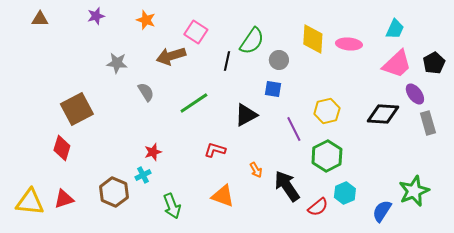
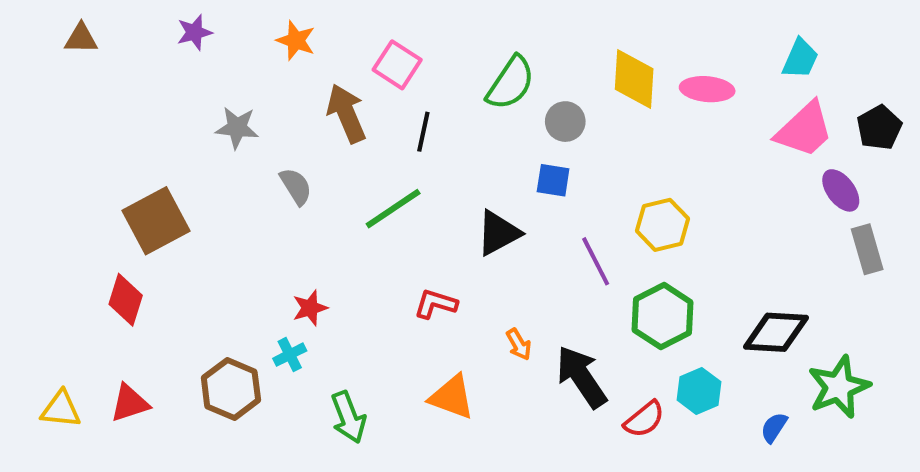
brown arrow: (171, 56) -> (346, 113), turned 84
black line: (227, 61) -> (423, 132), moved
black diamond: (383, 114) -> (776, 332), moved
yellow triangle: (30, 202) -> (61, 409), size x0.7
blue semicircle: (382, 211) -> (774, 427), size x0.7

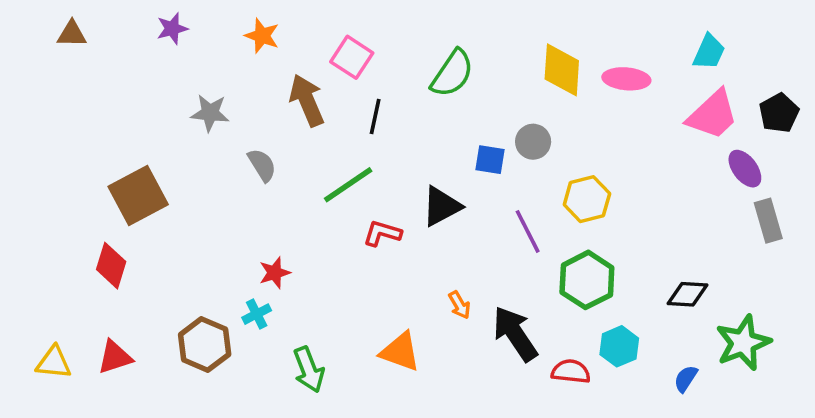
gray circle: (565, 122) -> (533, 142), moved
red L-shape: (436, 304) -> (382, 233), moved
black diamond: (776, 332) -> (687, 294), size x0.7
red semicircle: (644, 419) -> (571, 371), turned -135

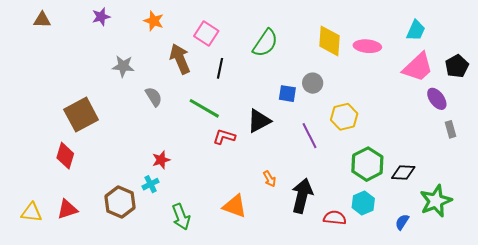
green line: (348, 185) -> (204, 108), turned 64
gray rectangle: (768, 221) -> (451, 129), size x0.7
green hexagon: (587, 280) -> (367, 164), moved
black arrow: (515, 334) -> (302, 196), turned 48

